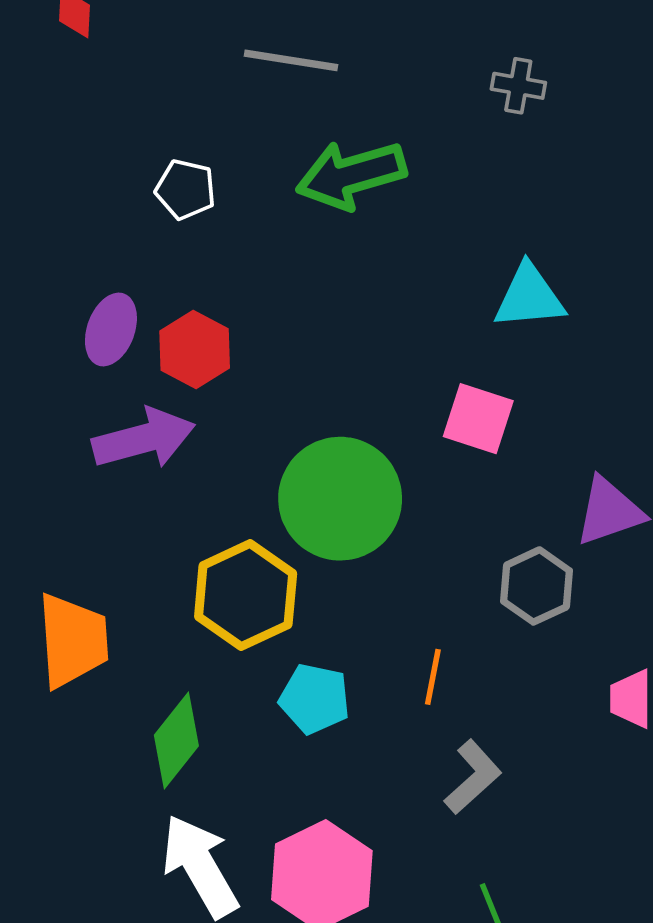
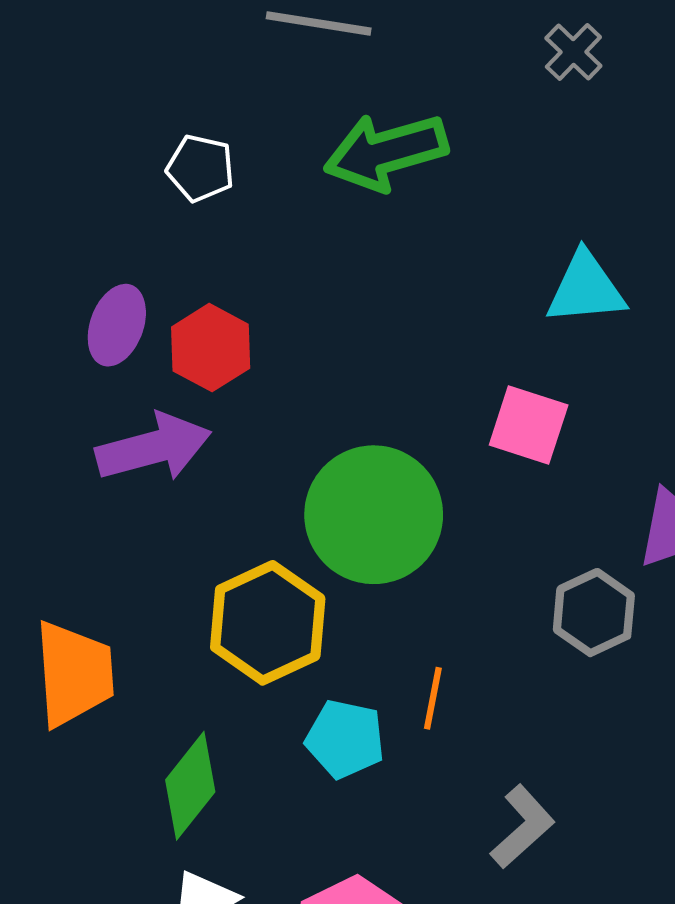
gray cross: (518, 86) -> (573, 52), turned 34
orange line: (433, 677) -> (433, 698), moved

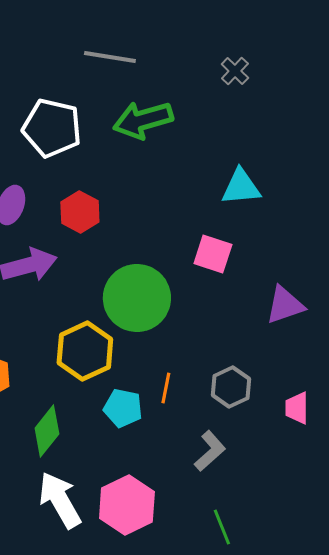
white pentagon: (200, 168) -> (52, 128), size x1.8
red hexagon: (211, 348) -> (80, 212), moved
gray hexagon: (594, 613) -> (231, 387), moved

